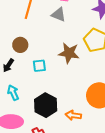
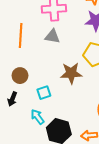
cyan arrow: (13, 93) -> (37, 117), moved

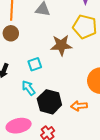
brown circle: (20, 76) -> (11, 33), moved

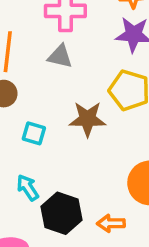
cyan square: (35, 64) -> (34, 133), moved, turned 32

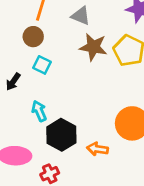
brown star: (88, 119) -> (93, 47), moved
cyan square: (34, 133) -> (42, 65), moved

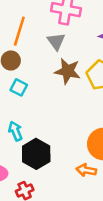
gray triangle: (81, 16) -> (56, 41), turned 30
orange arrow: (97, 149) -> (86, 170), moved

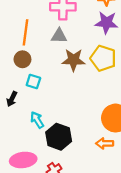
gray triangle: (56, 41) -> (59, 36), turned -42

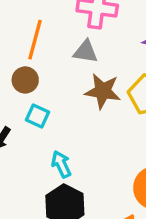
cyan arrow: (37, 120) -> (61, 164), moved

